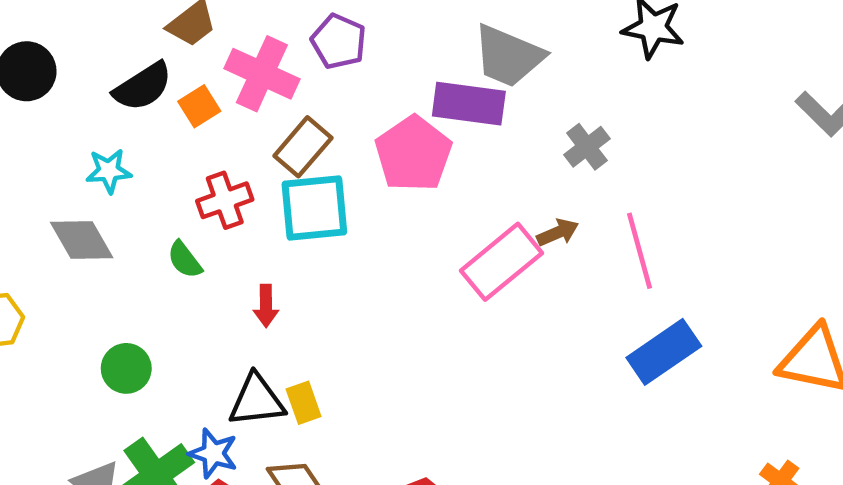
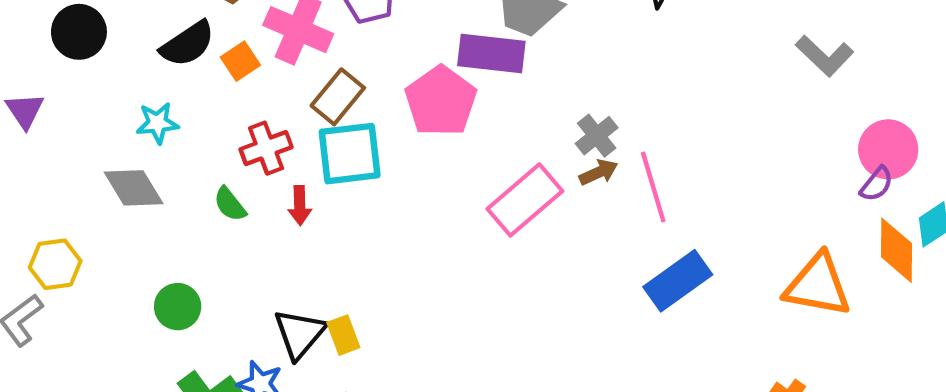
gray cross: (587, 147) -> (597, 136), moved
brown arrow: (558, 233) -> (599, 172), moved
red arrow: (266, 306) -> (300, 205), moved
black triangle: (257, 400) -> (300, 334), turned -42

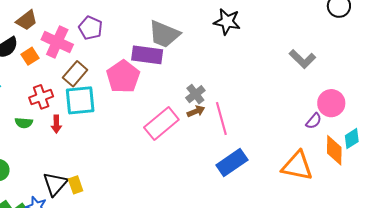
purple semicircle: (877, 184) -> (314, 121), moved
green semicircle: (230, 204) -> (24, 123), turned -48

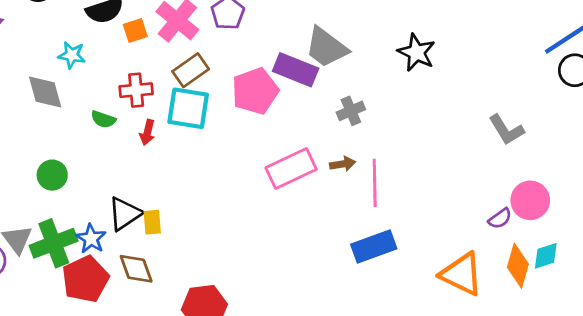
gray cross: (195, 94) -> (351, 111), moved

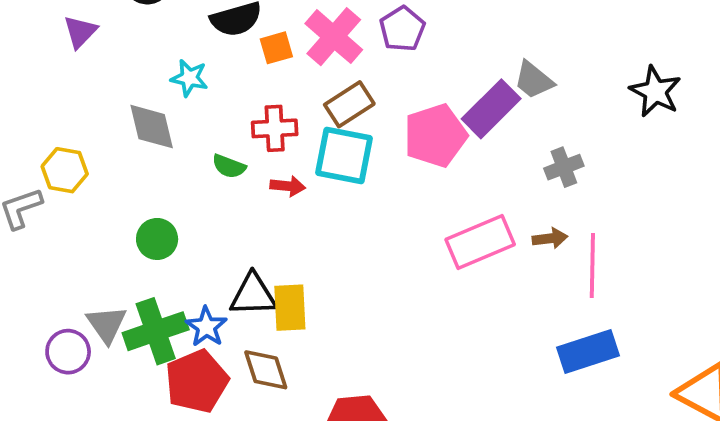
gray trapezoid: (326, 47) -> (534, 80), size x0.7
purple rectangle: (296, 70) -> (491, 109), turned -69
red arrow: (147, 132) -> (288, 186), turned -100
black triangle: (125, 214) -> (253, 295), turned 30
yellow rectangle: (152, 222) -> (290, 308), size x1.4

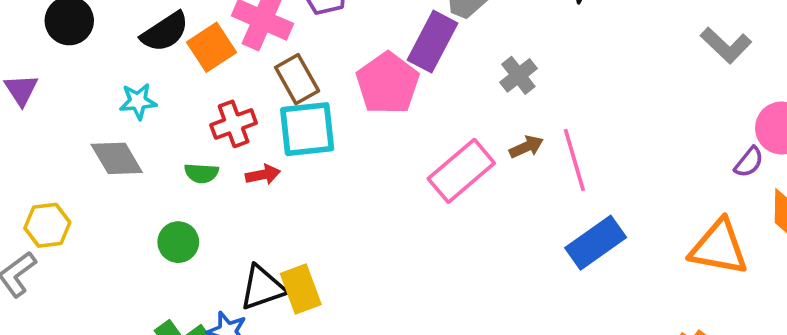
orange square: (276, 48) -> (211, 47), size x1.4
brown rectangle: (349, 104) -> (297, 79), turned -69
green circle: (157, 239) -> (178, 242), moved

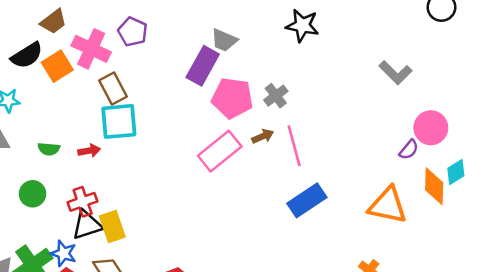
gray cross: (518, 75) -> (276, 96), moved
pink pentagon: (388, 83) -> (232, 98), moved, turned -30
red cross: (234, 124) -> (83, 202), moved

